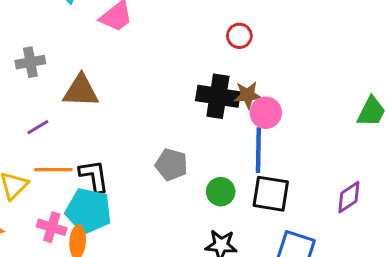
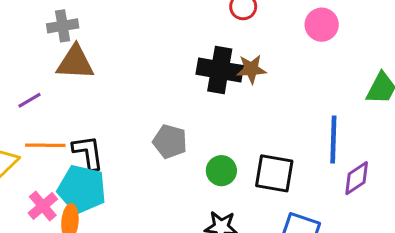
gray cross: (30, 62) -> (63, 26), moved
pink circle: (266, 113) -> (322, 25), moved
blue line: (258, 150) -> (333, 140), moved
pink cross: (52, 227) -> (43, 206), turned 32

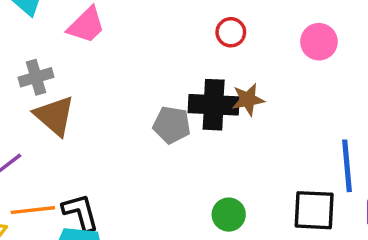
brown triangle: (75, 63) -> (55, 116), turned 45
gray pentagon: (170, 141) -> (172, 125), moved
black square: (274, 173) -> (314, 210), moved

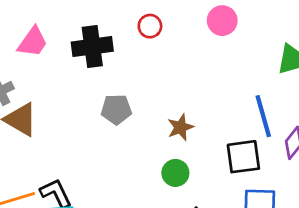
brown star: (248, 100) -> (180, 127), moved
black cross: (214, 105) -> (92, 47), moved

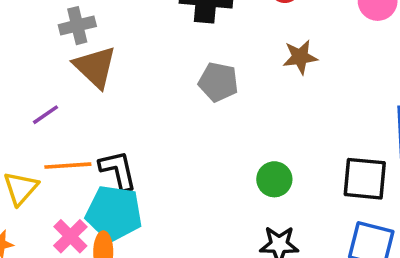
brown star: (180, 127) -> (300, 57), moved

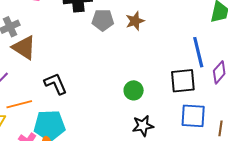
gray pentagon: (218, 82) -> (103, 20), moved
black L-shape: (118, 170) -> (56, 84), moved

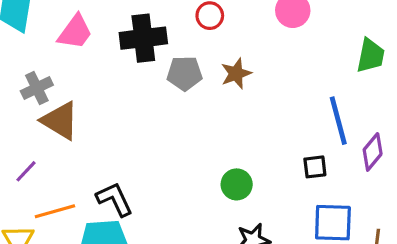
black square: (183, 81) -> (315, 167), size x0.6
black L-shape: (56, 84) -> (115, 199), moved

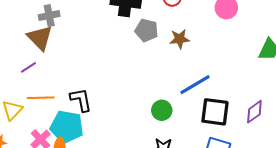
brown triangle: (60, 121) -> (40, 38), moved
blue line: (338, 121) -> (195, 85), moved, turned 60
black square: (315, 167) -> (215, 112), size x1.8

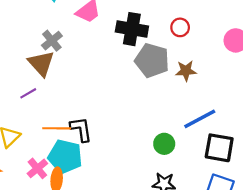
gray cross: (49, 16) -> (52, 41), turned -30
gray pentagon: (147, 30) -> (152, 60), size x1.4
orange line: (41, 98) -> (57, 128), moved

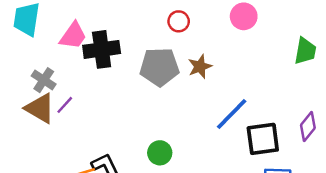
black cross: (132, 29) -> (102, 49), moved
purple line: (28, 93) -> (65, 105), moved
green circle: (164, 144) -> (160, 153), moved

